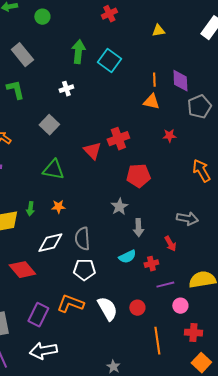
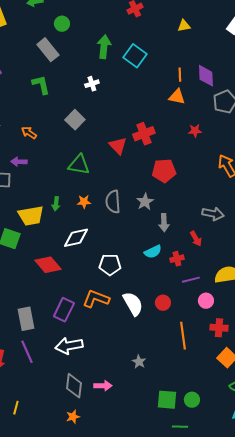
green circle: (42, 17) -> (62, 24), moved
gray semicircle: (82, 239) -> (113, 202), moved

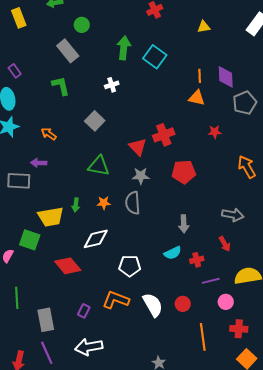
gray star: (145, 202) -> (141, 176), moved, turned 30
red arrow: (196, 239) -> (225, 244), moved
purple rectangle: (64, 310) -> (84, 311), size x0.6

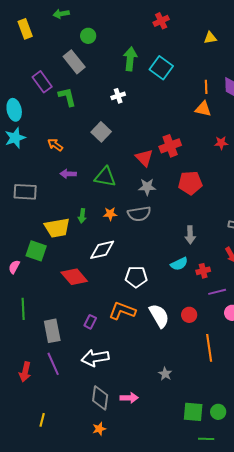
purple rectangle: (15, 71) -> (42, 82), moved, size x1.5
purple arrow: (39, 163) -> (68, 174), moved
gray semicircle: (133, 203) -> (139, 214), turned -95

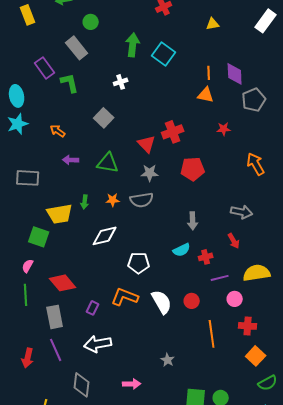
pink semicircle: (14, 267) -> (28, 266), moved
red diamond: (74, 277) -> (63, 283), moved
gray diamond: (100, 398) -> (82, 385), moved

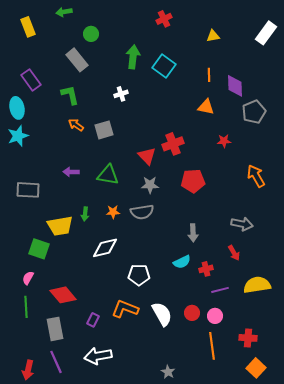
purple rectangle: (45, 68) -> (31, 80), moved
orange line: (209, 73) -> (209, 75), moved
gray square: (104, 118) -> (104, 130), turned 30
orange arrow: (58, 131) -> (76, 125), moved
pink circle: (235, 299) -> (215, 316), moved

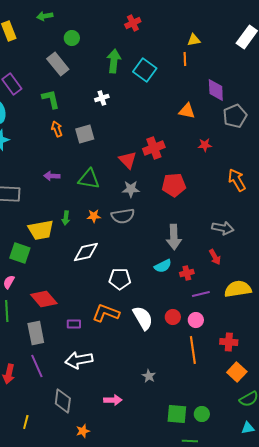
red cross: (164, 19) -> (133, 23), moved
orange line: (209, 75) -> (185, 59), moved
orange arrow: (76, 125) -> (57, 129), turned 35
gray arrow: (193, 233) -> (174, 237), size x1.4
purple rectangle: (93, 320) -> (74, 324), turned 64

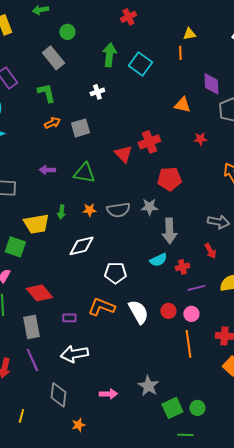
orange arrow: (57, 129) -> (52, 123), turned 84
gray star: (131, 189) -> (149, 207), moved
gray star: (149, 376) -> (148, 386), moved, size x1.5
green square: (177, 414) -> (172, 408), turned -30

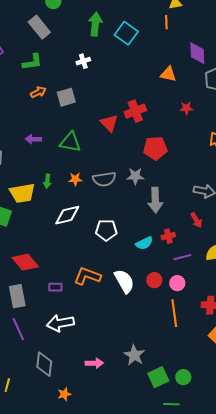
green L-shape: (46, 93) -> (32, 62), turned 95
cyan semicircle: (158, 260) -> (144, 243), moved
white pentagon: (115, 273) -> (106, 230), moved

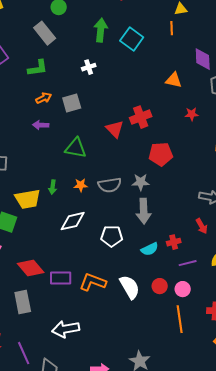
purple arrow: (33, 139) -> (41, 125), moved
gray arrow: (155, 200) -> (144, 211), moved
purple rectangle: (55, 287) -> (61, 278), moved, size x1.5
purple line: (18, 329) -> (24, 353), moved

